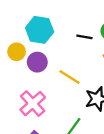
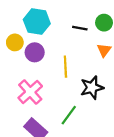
yellow line: (70, 77) -> (65, 67), turned 55

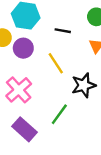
black line: (80, 28) -> (63, 31), moved
yellow line: (65, 67) -> (56, 63), turned -30

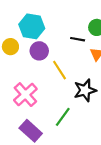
black line: (63, 31) -> (78, 39), moved
purple circle: (23, 48) -> (39, 51), moved

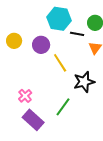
cyan hexagon: (32, 26) -> (59, 19), moved
pink cross: (25, 95) -> (25, 96), moved, size x0.6

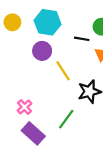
cyan hexagon: (59, 19) -> (48, 22), moved
yellow circle: (14, 41) -> (12, 22), moved

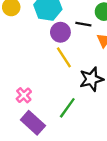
purple circle: (42, 51) -> (60, 32), moved

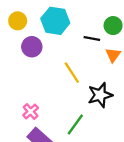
purple circle: (60, 32) -> (32, 47), moved

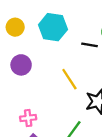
purple circle: (32, 47) -> (21, 65), moved
pink cross: (31, 112) -> (28, 118), turned 35

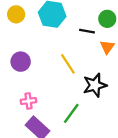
purple circle: (21, 65) -> (21, 62), moved

